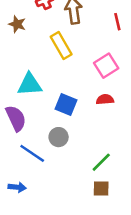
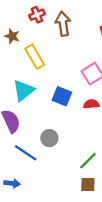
yellow rectangle: (61, 46) -> (35, 57), moved
cyan triangle: (30, 84) -> (23, 91), turned -35
blue square: (66, 104) -> (62, 96), moved

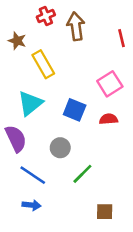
gray circle: (49, 138) -> (60, 148), moved
green line: (88, 161) -> (82, 174), moved
blue arrow: (12, 183) -> (32, 205), moved

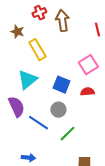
gray circle: (60, 148) -> (58, 110), moved
blue line: (33, 175) -> (38, 123), moved

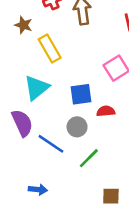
blue square: (61, 85) -> (81, 94), turned -30
red semicircle: (87, 92) -> (106, 111), moved

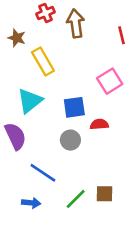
blue line: (51, 144) -> (43, 173), moved
green line: (89, 158) -> (76, 199), moved
brown square: (111, 196) -> (104, 194), moved

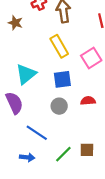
yellow rectangle: (43, 61) -> (59, 46), moved
red semicircle: (99, 124) -> (88, 101), moved

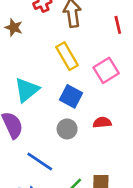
blue square: (62, 79) -> (71, 96), turned 36

